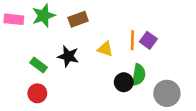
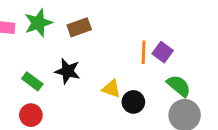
yellow triangle: (105, 49) -> (111, 89), moved
green semicircle: (139, 75) -> (179, 86), moved, turned -60

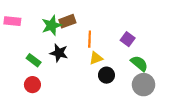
green star: (38, 23) -> (51, 25), moved
orange line: (144, 52) -> (90, 39), moved
yellow triangle: (111, 89) -> (96, 58), moved, turned -40

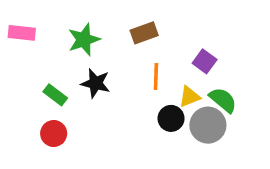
brown rectangle: (67, 21) -> (144, 33), moved
orange line: (90, 39) -> (156, 76), moved
yellow triangle: (96, 58) -> (189, 97), moved
gray circle: (144, 85) -> (208, 125), moved

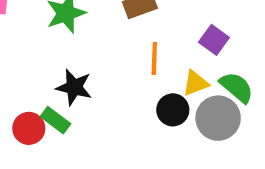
black star: (96, 83) -> (74, 87), moved
green rectangle: (55, 95) -> (56, 120), moved

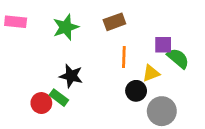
purple square: (214, 40) -> (163, 45), turned -36
green semicircle: (237, 87) -> (178, 58), moved
gray circle: (218, 118) -> (162, 111), moved

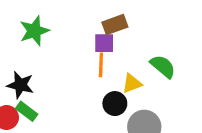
brown rectangle: (114, 22) -> (115, 25), moved
purple square: (163, 45) -> (104, 43), moved
black star: (71, 76) -> (20, 85), moved

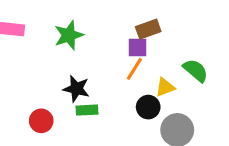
orange line: (101, 65) -> (134, 69), turned 30
black star: (20, 85) -> (76, 89), moved
green rectangle: (27, 111) -> (87, 110), moved, turned -40

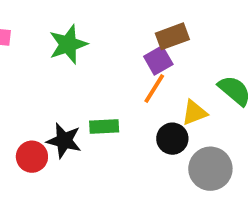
purple square: (137, 47) -> (158, 60), turned -30
black star: (76, 89) -> (64, 141), moved
green rectangle: (87, 110) -> (104, 127), moved

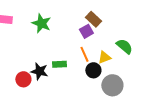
brown rectangle: (172, 36) -> (93, 19), turned 63
green star: (68, 44) -> (41, 23), turned -30
orange line: (154, 88) -> (84, 54), moved, turned -56

